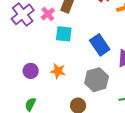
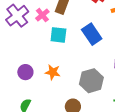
blue rectangle: (100, 45) -> (92, 34), moved

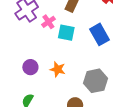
pink cross: (42, 15) -> (48, 22), moved

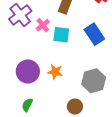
purple circle: (30, 67) -> (28, 72), size x1.5

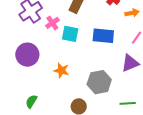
blue rectangle: (94, 34) -> (103, 36), turned -55
purple circle: (28, 72) -> (27, 55), moved

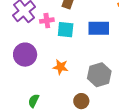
pink cross: (52, 23) -> (47, 21), turned 32

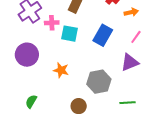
blue rectangle: (99, 28) -> (103, 35), turned -65

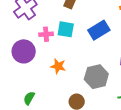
pink cross: (52, 23) -> (46, 34), moved
blue rectangle: (103, 35) -> (99, 30), turned 30

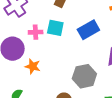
orange star: (58, 66) -> (33, 66), moved

